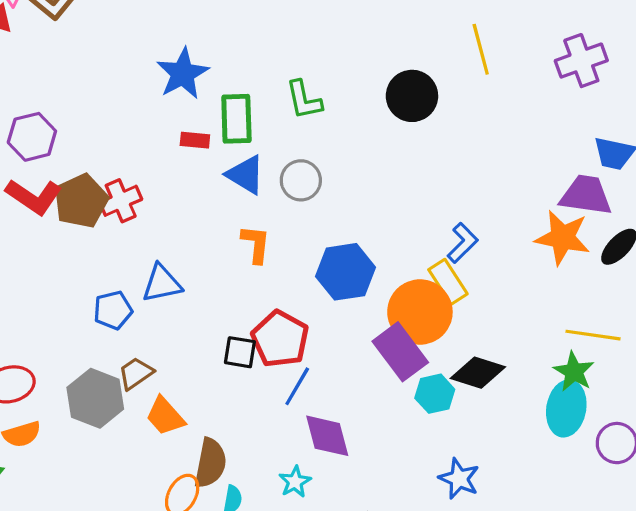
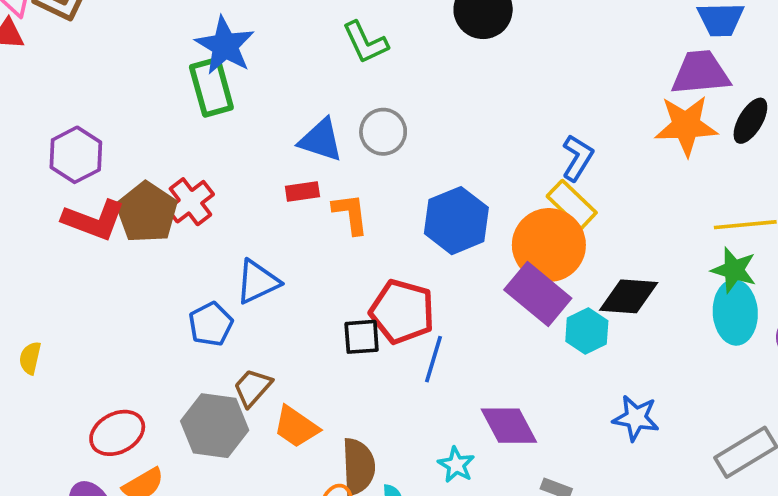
green rectangle: (236, 119) -> (211, 87), moved
red rectangle: (195, 140) -> (302, 191), moved
purple diamond: (327, 436) -> (509, 426), moved

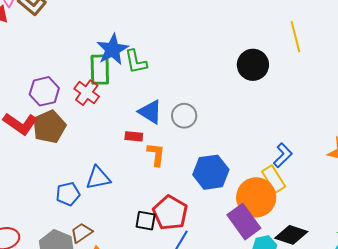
green L-shape: (365, 42) -> (136, 62), moved
purple hexagon: (76, 155) -> (44, 91), moved
red cross: (190, 202) -> (87, 93), moved, turned -30

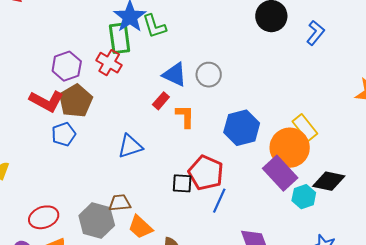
red rectangle: (134, 136) -> (161, 101), turned -48
blue L-shape: (283, 155) -> (316, 33), moved
blue pentagon: (68, 194) -> (64, 134), moved
brown trapezoid: (81, 233) -> (120, 203), turned 35

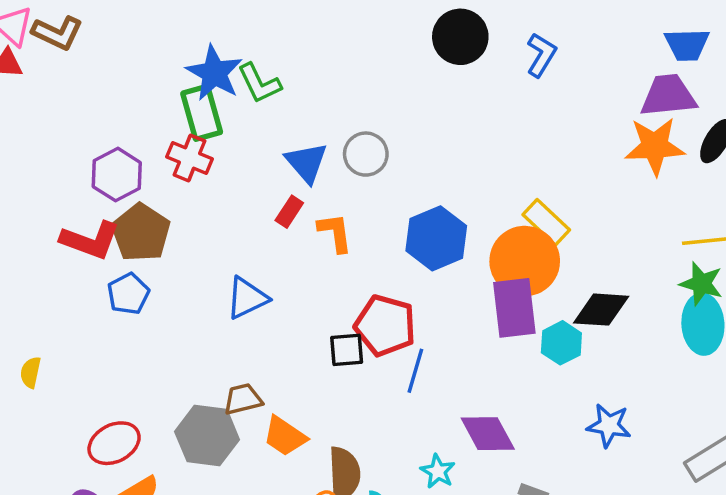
blue triangle: (175, 75) -> (306, 162), turned 32
purple rectangle: (280, 173) -> (514, 308), turned 44

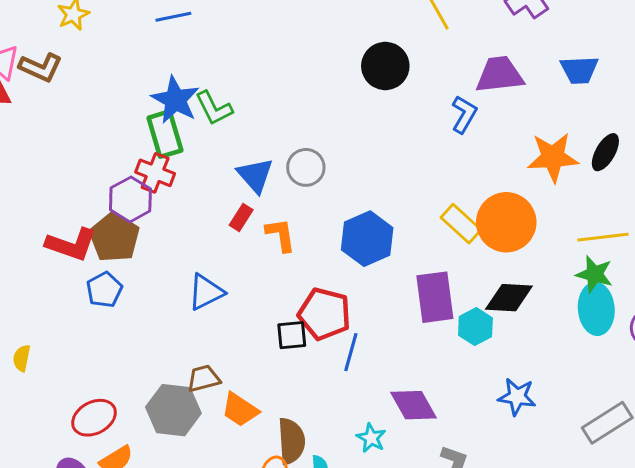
blue L-shape: (541, 55) -> (464, 114), moved
purple trapezoid: (668, 96) -> (500, 75), moved
purple hexagon: (117, 175) -> (130, 199), moved
orange circle: (525, 261) -> (506, 222), moved

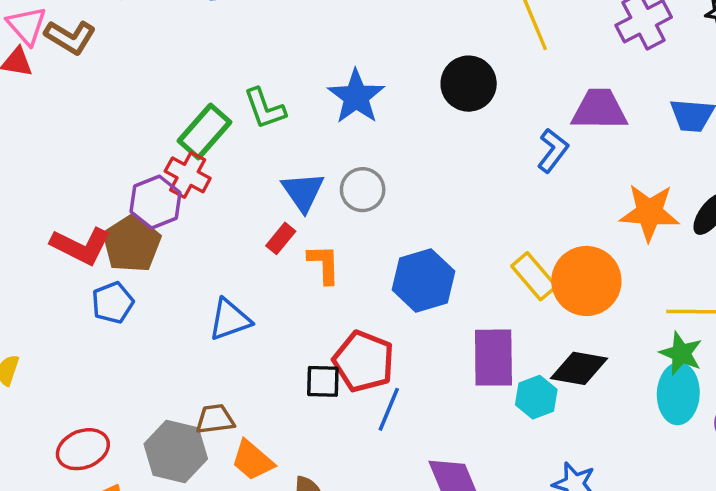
blue star: (175, 100) -> (356, 97), moved
green rectangle: (165, 134) -> (205, 131), turned 51

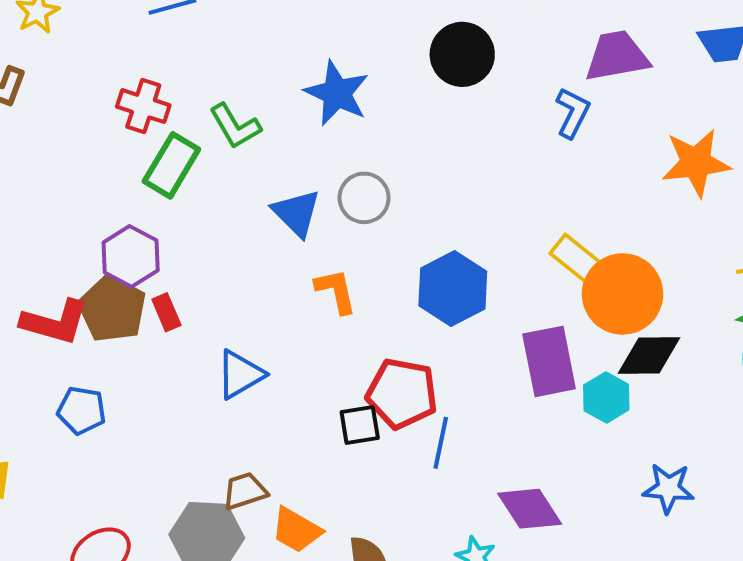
red cross: (188, 175) -> (143, 106), moved
red rectangle: (281, 238) -> (166, 312), moved, turned -52
orange circle: (586, 281) -> (623, 294), moved
blue pentagon: (113, 303) -> (81, 410), moved, turned -30

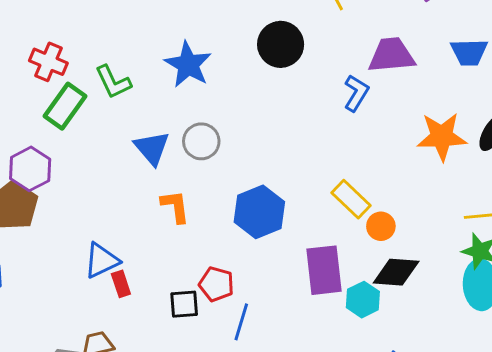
orange circle: (623, 294) -> (381, 226), size x0.5
red rectangle: (166, 312) -> (121, 284), moved
red pentagon: (402, 394) -> (216, 284), size x0.7

